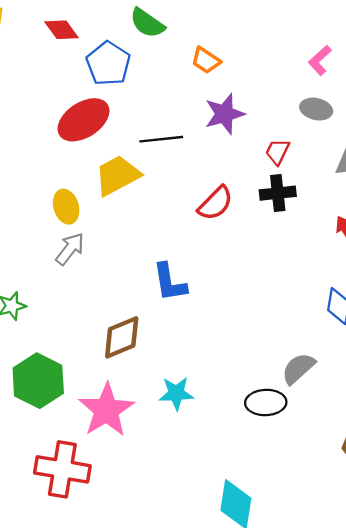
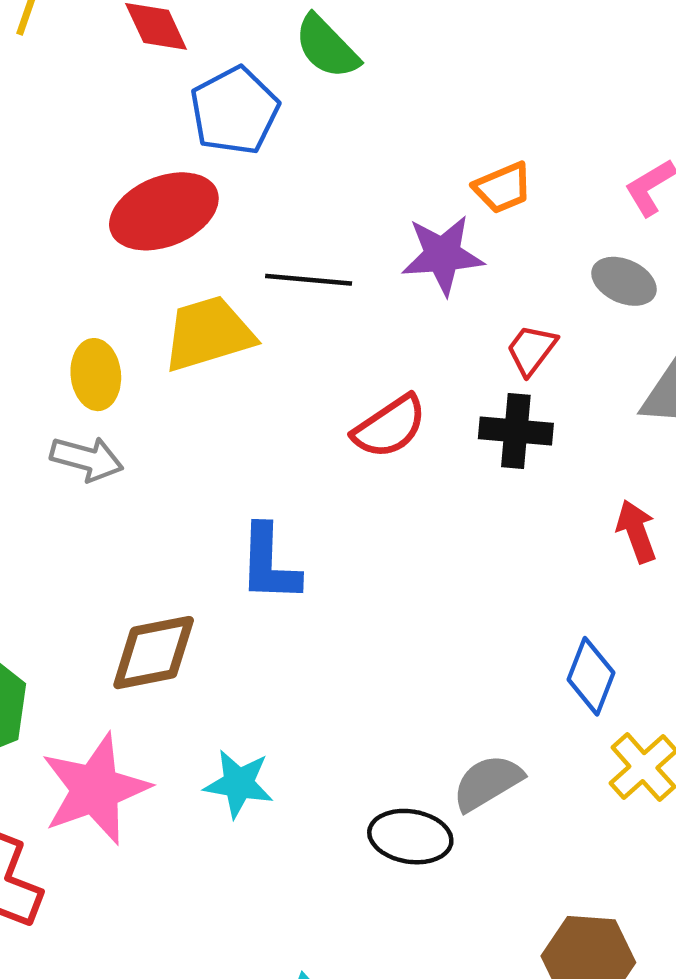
orange trapezoid: (206, 60) -> (503, 188), moved, turned -68
gray arrow: (70, 249) -> (87, 459), turned 56

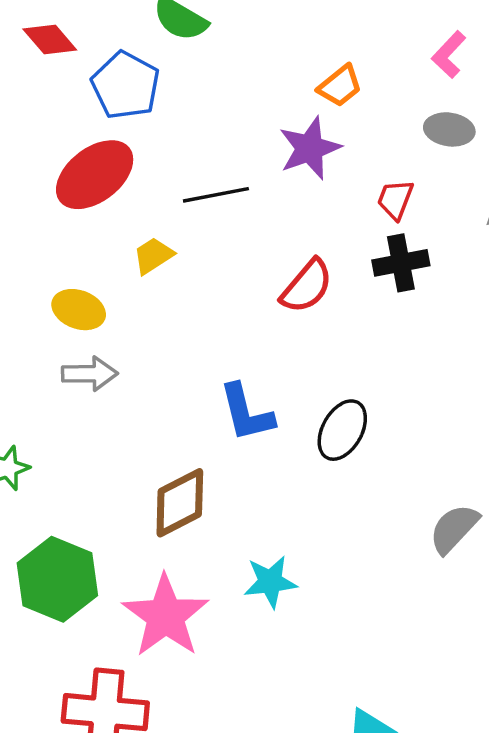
yellow trapezoid: (208, 334) -> (153, 256), size x0.6
yellow ellipse: (96, 375) -> (79, 310), turned -48
black ellipse: (410, 837) -> (342, 430), moved, turned -54

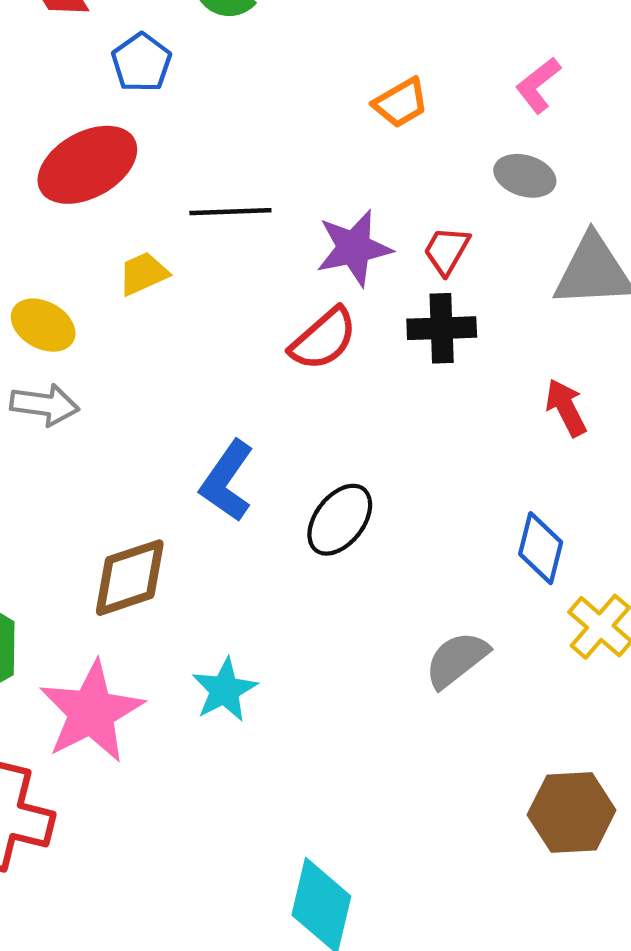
blue pentagon: (126, 85) -> (141, 63), size x0.7
purple star: (310, 148) -> (354, 248), moved
blue L-shape: (246, 413) -> (227, 481), turned 40
cyan star: (270, 582) -> (225, 690), turned -30

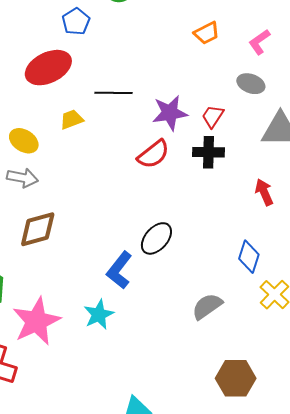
orange trapezoid: (401, 103) -> (207, 33), moved
blue L-shape: (227, 481) -> (119, 270), moved
brown diamond: (130, 578) -> (38, 229), moved
brown hexagon: (572, 812) -> (236, 378), moved

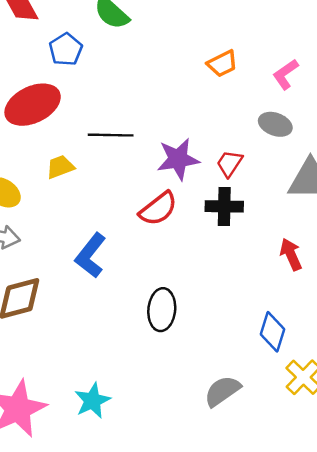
black ellipse: (156, 238) -> (162, 310), turned -36
blue L-shape: (119, 270) -> (91, 255), moved

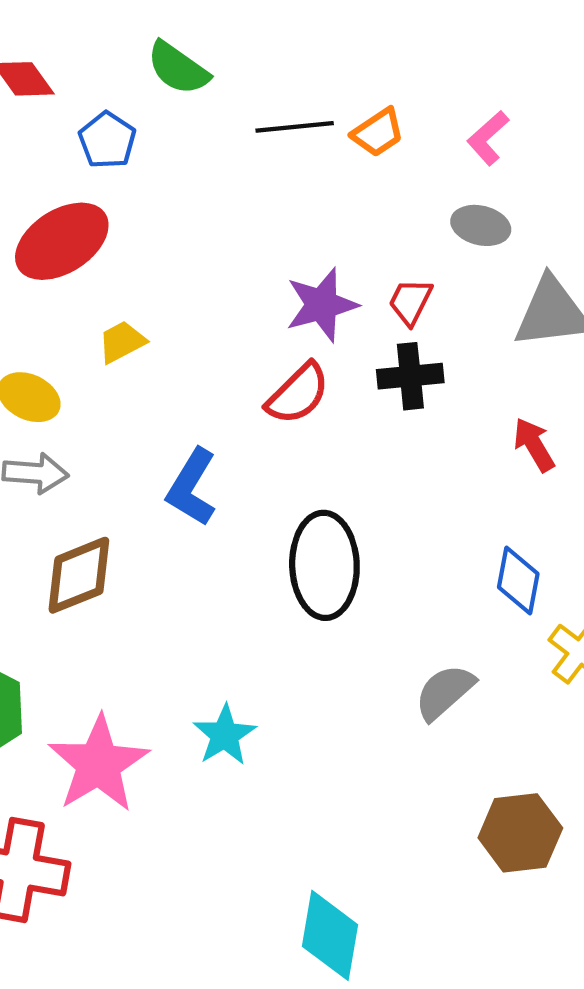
black line: (111, 135) -> (295, 127), moved
black ellipse: (162, 310) -> (324, 565), size x1.4

